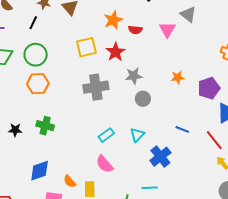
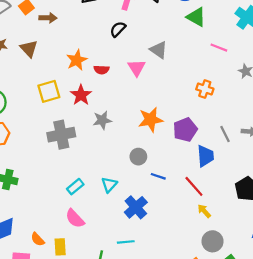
orange star: (178, 77) -> (151, 120), size x1.6
gray circle: (143, 99) -> (138, 157), moved

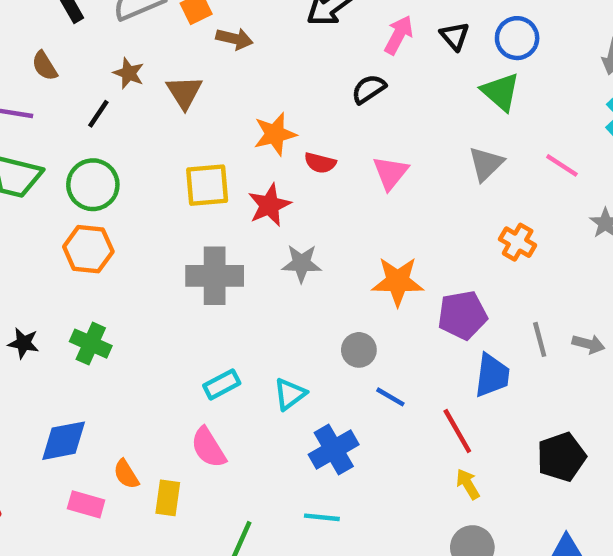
green triangle: (196, 17) -> (501, 92), moved
gray triangle: (159, 50) -> (486, 164), moved, turned 30
cyan line: (126, 242) -> (322, 517), moved

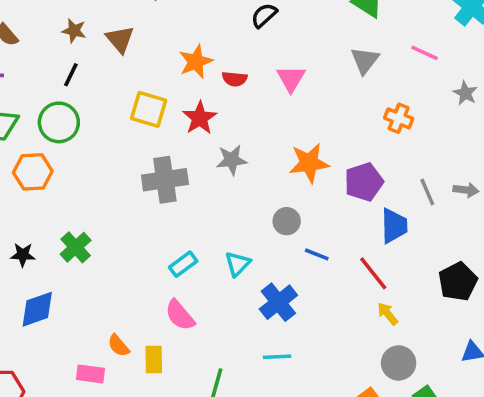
black line: (98, 114) -> (71, 75), moved
yellow square: (207, 185) -> (149, 109), turned 30
orange hexagon: (88, 249) -> (33, 172), moved
green cross: (91, 344) -> (76, 247), turned 32
blue diamond: (64, 441) -> (37, 309), moved

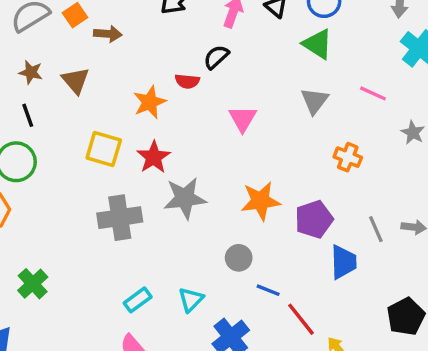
black line: (71, 75) -> (28, 115), turned -45
red semicircle: (235, 79) -> (187, 81), moved
gray star: (232, 160) -> (185, 198), size x1.4
red line: (373, 273) -> (301, 319), moved

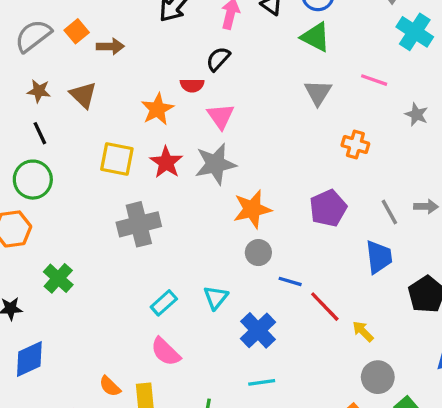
pink triangle: (243, 119) -> (221, 116), moved
gray star: (185, 198) -> (215, 164), moved
orange star: (261, 201) -> (252, 209), moved
blue trapezoid: (344, 262) -> (379, 257), moved
green cross: (33, 284) -> (58, 278), moved

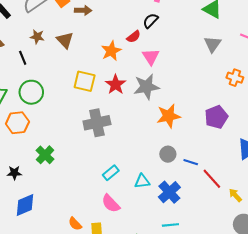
red semicircle: (192, 85) -> (134, 37), turned -40
black line: (40, 133) -> (23, 58), moved
gray circle: (258, 253) -> (168, 154), moved
cyan triangle: (216, 298) -> (142, 181), moved, turned 42

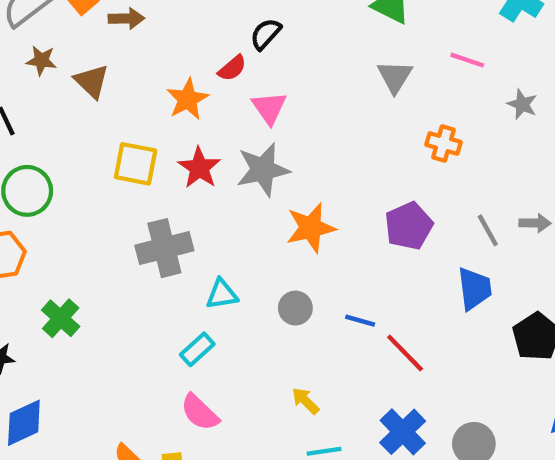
brown star: (37, 37) -> (41, 60), moved
gray circle: (168, 154) -> (295, 308), moved
cyan triangle: (142, 181) -> (222, 294), moved
blue cross: (169, 192) -> (403, 432), moved
yellow arrow: (235, 195) -> (305, 401), moved

